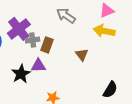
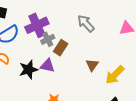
yellow arrow: (104, 31) -> (115, 75), moved, turned -70
gray cross: (33, 40) -> (48, 39), turned -32

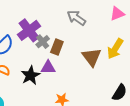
brown triangle: (92, 65) -> (92, 57), size x1.5
yellow arrow: (115, 75) -> (115, 49), moved

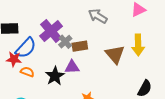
brown rectangle: (57, 47) -> (80, 46), turned 63
yellow arrow: (115, 49) -> (138, 45), turned -30

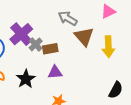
brown triangle: (115, 54) -> (84, 36), moved
purple triangle: (72, 67) -> (55, 72), moved

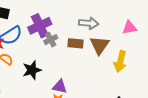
gray arrow: (68, 18) -> (89, 23), turned 138
brown rectangle: (50, 49) -> (75, 43), moved
purple triangle: (55, 72) -> (60, 87), moved

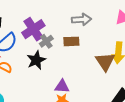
brown triangle: (100, 45) -> (105, 62), moved
black star: (32, 70) -> (36, 60), moved

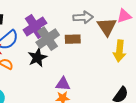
gray cross: (46, 41) -> (48, 39), size x1.6
brown triangle: (105, 62) -> (107, 27), moved

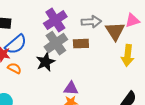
purple cross: (35, 26) -> (55, 20), moved

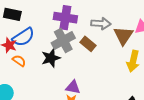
purple cross: (55, 20) -> (65, 18), turned 35
brown rectangle: (81, 44) -> (88, 44), turned 35

